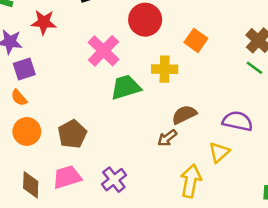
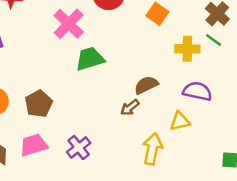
yellow cross: (165, 69) -> (187, 49), moved
yellow triangle: (219, 152) -> (180, 121), turned 30

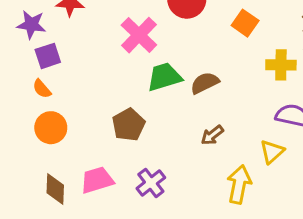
brown semicircle: (146, 85) -> (205, 83), moved
brown pentagon: (39, 104) -> (129, 125), moved
yellow triangle: (180, 121) -> (272, 152), turned -30

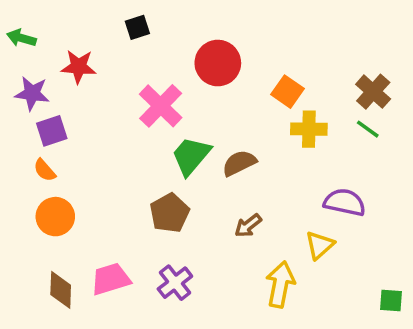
yellow cross: (281, 65) -> (309, 129), moved
green trapezoid: (164, 77) -> (191, 156), turned -33
brown pentagon: (129, 125) -> (170, 213), moved

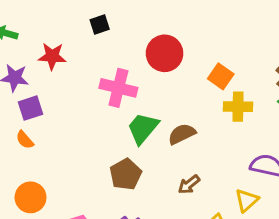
pink cross: (161, 106) -> (118, 88), turned -30
orange circle: (55, 217) -> (31, 197), moved

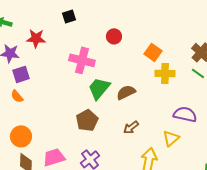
red circle: (165, 53) -> (114, 36), size x0.6

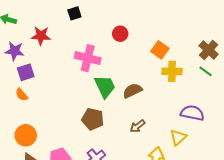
green trapezoid: (99, 88) -> (105, 87), turned 115
brown pentagon: (87, 120) -> (93, 119), turned -30

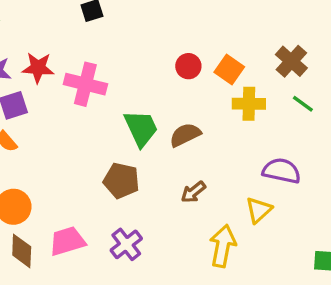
red circle: (120, 34) -> (188, 66), moved
red star: (41, 36) -> (38, 68), moved
brown cross: (209, 50) -> (291, 61), moved
pink cross: (88, 58) -> (85, 84), moved

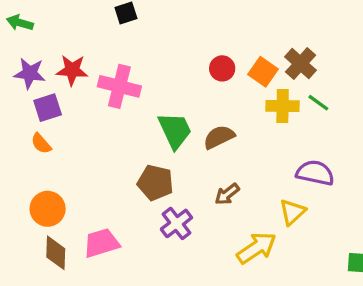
brown cross: (291, 61) -> (300, 64), moved
green line: (303, 104) -> (318, 103), moved
purple cross: (126, 244) -> (176, 223), moved
yellow arrow: (223, 246) -> (256, 248), turned 45

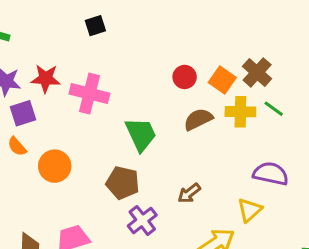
brown semicircle: (219, 137) -> (198, 119), moved
orange circle: (48, 209) -> (55, 166), moved

